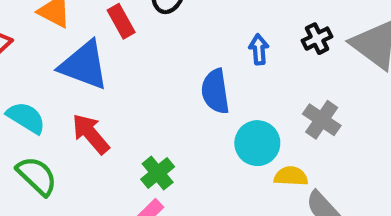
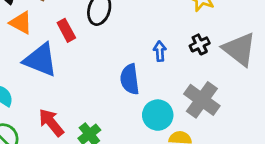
gray cross: (322, 120) -> (202, 100), size x1.4
red arrow: (91, 134) -> (51, 122), moved

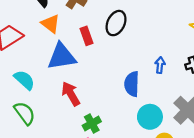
blue triangle: (40, 60) -> (62, 57), turned -40
red arrow: (51, 122) -> (71, 94), moved

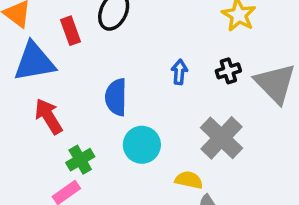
blue semicircle: (132, 84) -> (116, 97), moved
cyan circle: (150, 117) -> (142, 145), moved

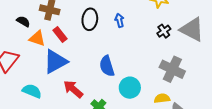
red rectangle: (70, 31) -> (60, 34), moved
blue arrow: (179, 72) -> (119, 20), moved

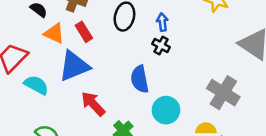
black cross: (164, 31) -> (161, 46), moved, turned -32
cyan semicircle: (32, 91) -> (36, 85), moved

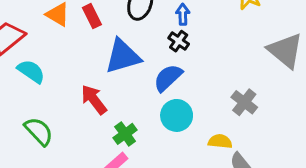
blue triangle: (74, 66) -> (123, 56), moved
blue semicircle: (140, 79) -> (168, 78), moved, turned 52
gray cross: (223, 93) -> (244, 102), size x0.7

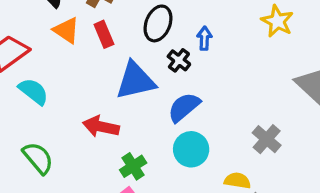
black cross: (179, 41) -> (179, 60), moved
red arrow: (94, 100) -> (101, 127), turned -44

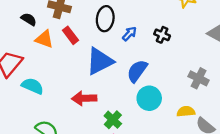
blue arrow: (204, 38) -> (129, 34), moved, turned 56
black cross: (179, 60) -> (162, 35), moved

